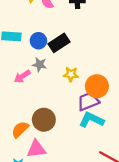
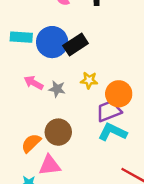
blue circle: (38, 41) -> (52, 42), size x1.6
gray star: (40, 65) -> (57, 89), moved
pink arrow: (22, 76) -> (34, 83), turned 63

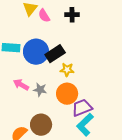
yellow star: (89, 80) -> (67, 70), moved
orange circle: (119, 94) -> (67, 94), moved
cyan L-shape: (113, 132) -> (85, 125), turned -70

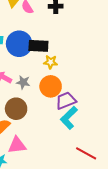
black rectangle: (55, 54) -> (38, 46), turned 36
brown circle: (41, 125) -> (16, 109), moved

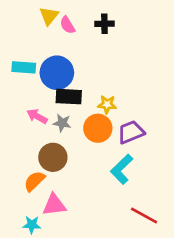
black rectangle: (38, 46) -> (69, 97), moved
yellow star: (51, 62) -> (107, 104), moved
purple trapezoid: (66, 101) -> (131, 132), moved

